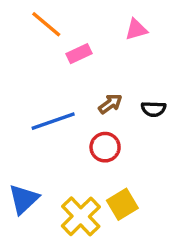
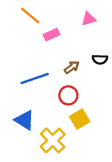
black semicircle: (154, 109) -> (100, 59), moved
blue triangle: (24, 199) -> (24, 120), moved, turned -45
yellow square: (122, 204) -> (80, 119), moved

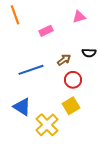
orange line: (30, 15) -> (15, 15), moved, turned 30
red circle: (68, 95) -> (73, 80), moved

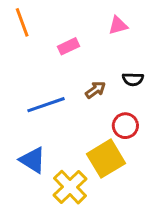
red circle: (73, 80) -> (125, 126), moved
yellow square: (71, 106) -> (106, 159), size x1.4

